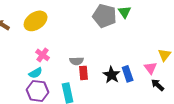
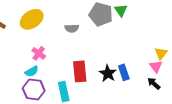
gray semicircle: (77, 61) -> (72, 28), moved
pink triangle: (151, 68) -> (156, 66), moved
red rectangle: (84, 73) -> (80, 71), size x1.5

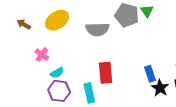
gray semicircle: (72, 28) -> (97, 29), size x1.6
pink cross: (39, 53) -> (42, 55), moved
black star: (108, 73) -> (160, 88), moved

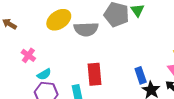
yellow ellipse: (57, 20) -> (59, 20), moved

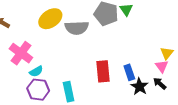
pink cross: (28, 55) -> (21, 53), size x1.6
red rectangle: (94, 74) -> (103, 71), moved

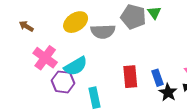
cyan semicircle: (36, 71) -> (76, 66), moved, size x1.6
purple hexagon: (38, 90) -> (63, 82), moved

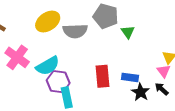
green triangle: (154, 13) -> (128, 32), moved
blue rectangle: (157, 78) -> (130, 77), turned -63
purple hexagon: (63, 82) -> (58, 82), moved

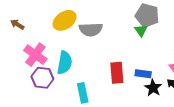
gray pentagon: (106, 16) -> (147, 15), moved
cyan semicircle: (48, 66) -> (65, 63), turned -50
purple hexagon: (58, 82) -> (42, 78), moved

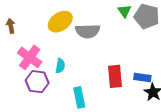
brown arrow: (17, 24) -> (11, 26), turned 48
green triangle: (141, 30) -> (124, 11), moved
cyan semicircle: (65, 63) -> (60, 66), size x0.6

